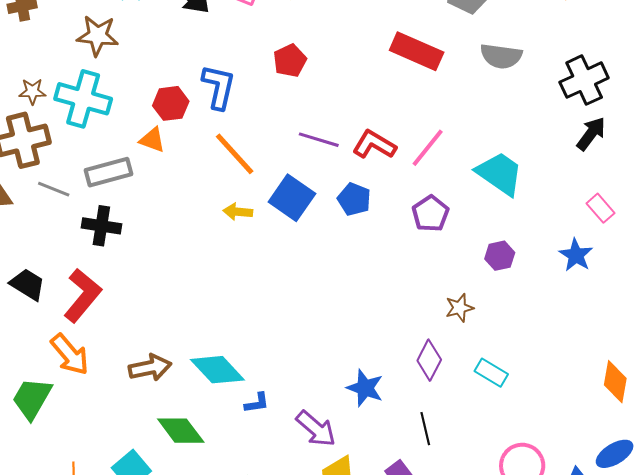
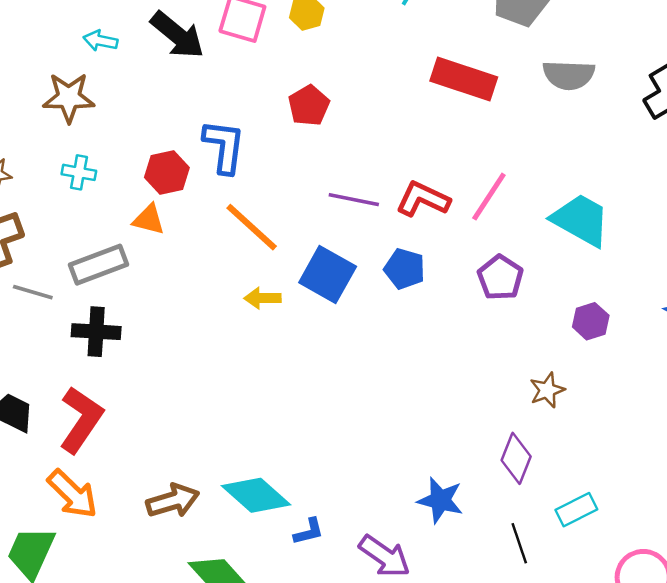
cyan cross: (83, 99) -> (79, 172), moved, size x0.5
cyan rectangle: (491, 373) -> (576, 510), moved, turned -52

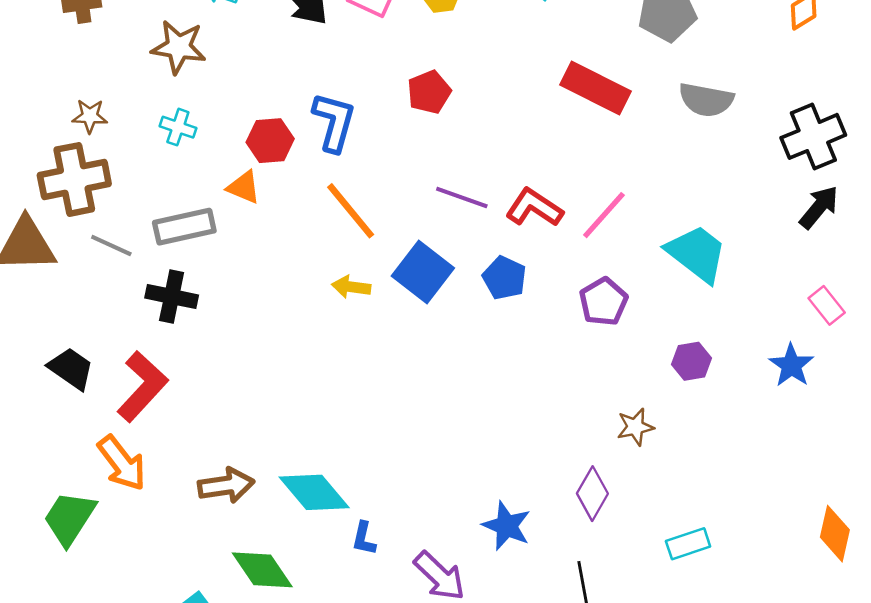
cyan rectangle: (576, 510) -> (688, 544), moved
blue L-shape: (309, 531) -> (364, 539), turned 108

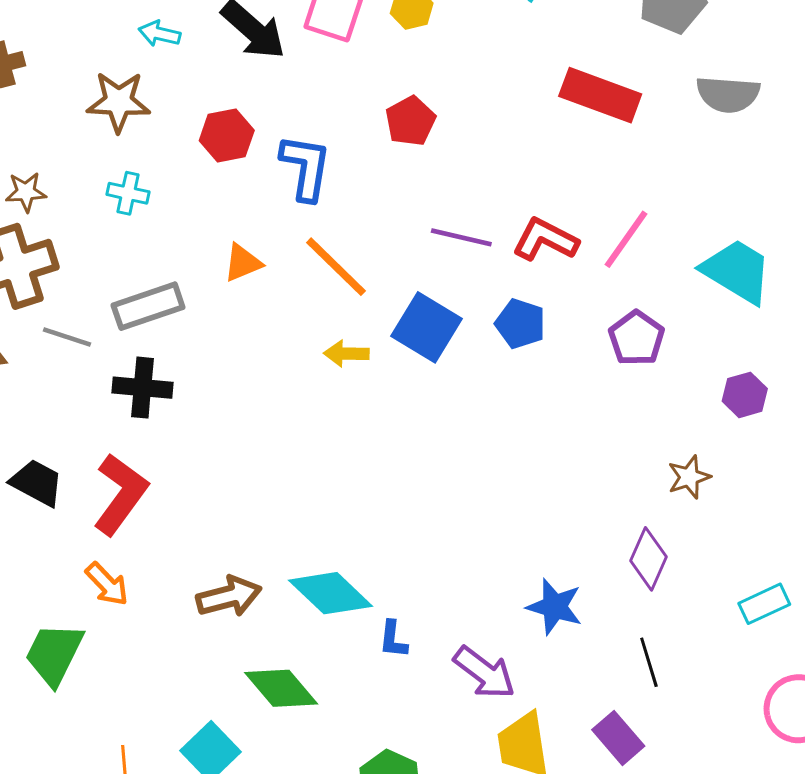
red hexagon: (270, 141) -> (227, 136), moved
orange triangle: (244, 187) -> (243, 263), moved, turned -39
orange arrow: (122, 463) -> (107, 584), size x0.7

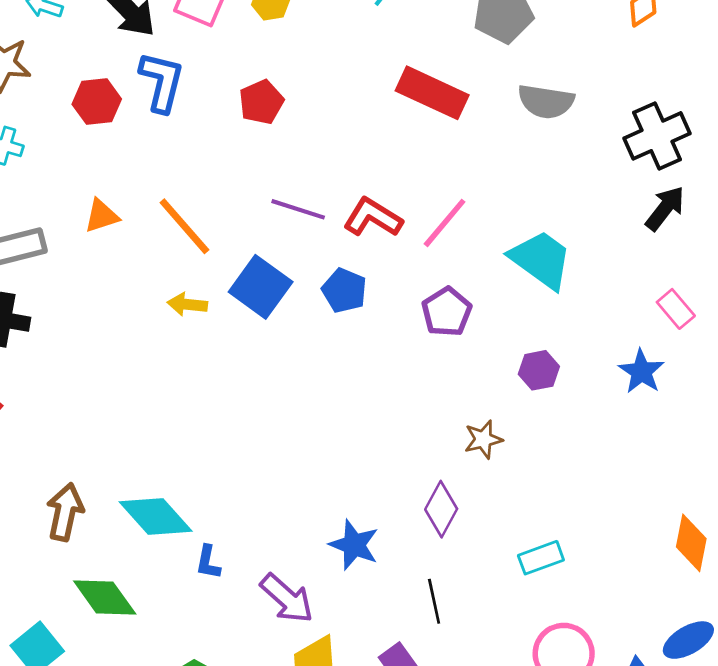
blue L-shape: (306, 167) -> (162, 82), moved
brown arrow: (229, 596) -> (65, 512), turned -68

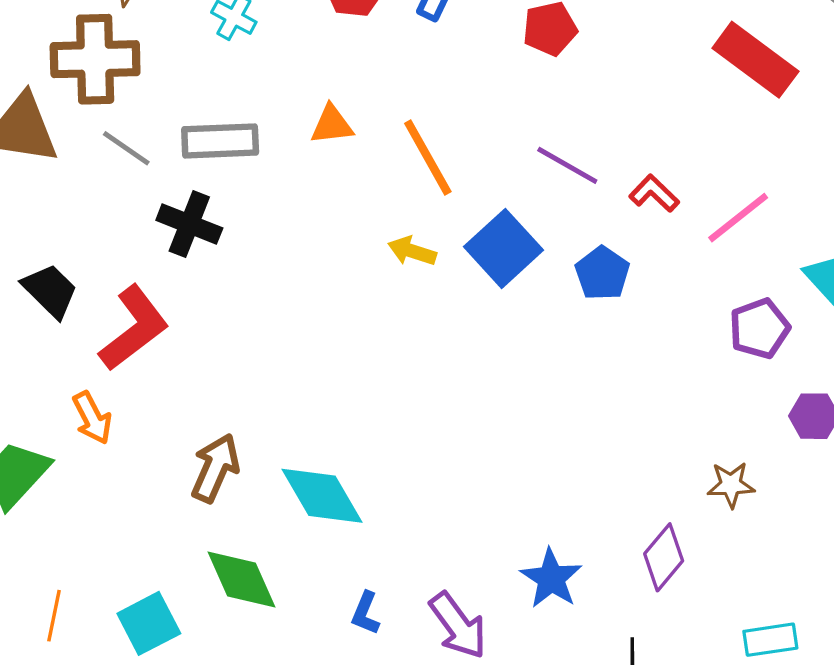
red L-shape: (373, 217) -> (654, 193), size x0.7
purple pentagon: (447, 312) -> (759, 328), moved
blue L-shape: (208, 562) -> (366, 613), moved

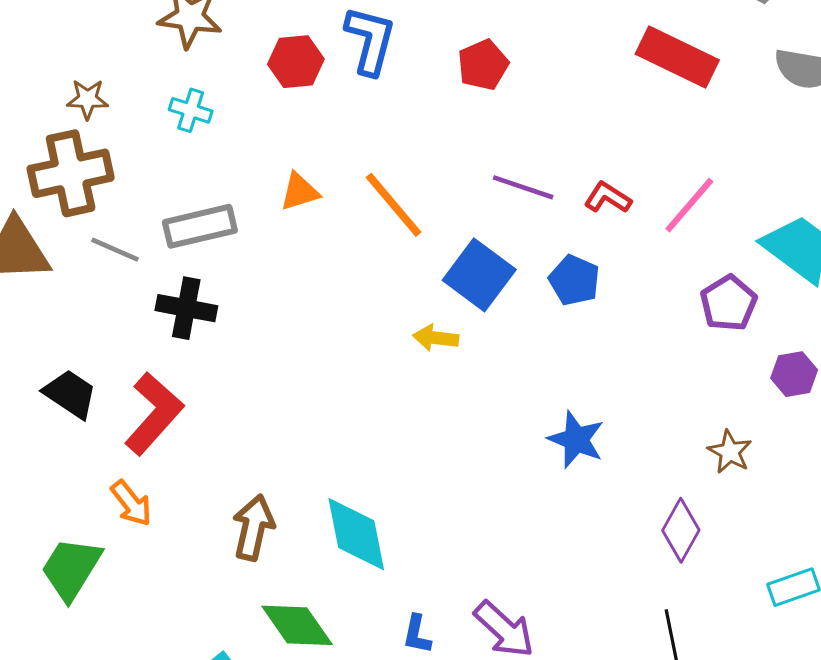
yellow arrow: (412, 251) -> (436, 338), moved
brown star: (731, 485) -> (730, 452), turned -30
cyan diamond: (322, 496) -> (356, 534), turned 30
blue star: (551, 578) -> (576, 440), moved

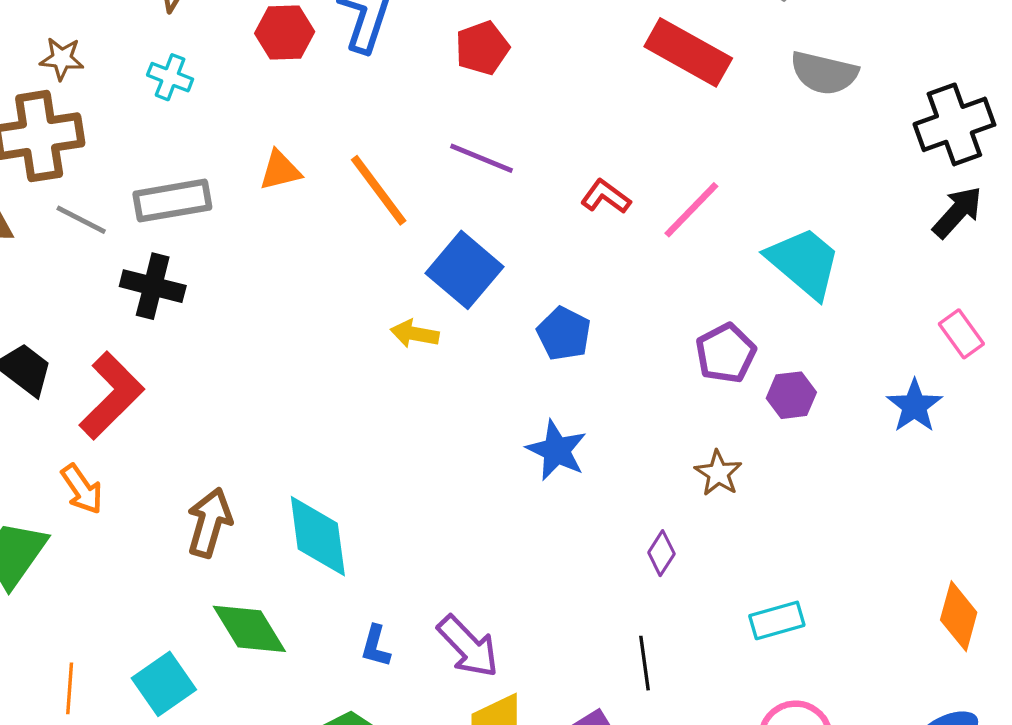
purple line: (523, 187) -> (482, 158), moved
blue pentagon: (574, 280) -> (564, 334), moved
purple pentagon: (728, 303) -> (726, 353), moved
purple diamond: (681, 530) -> (661, 553), size x0.7

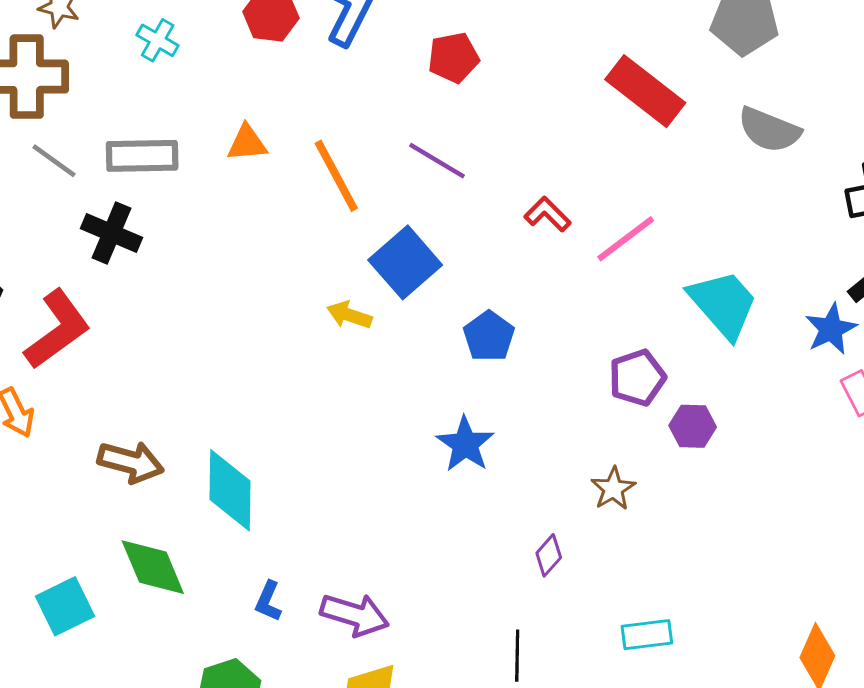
blue star: (914, 406) -> (831, 329), moved
brown arrow: (209, 523) -> (131, 462), turned 80
purple arrow: (468, 646) -> (355, 615), turned -38

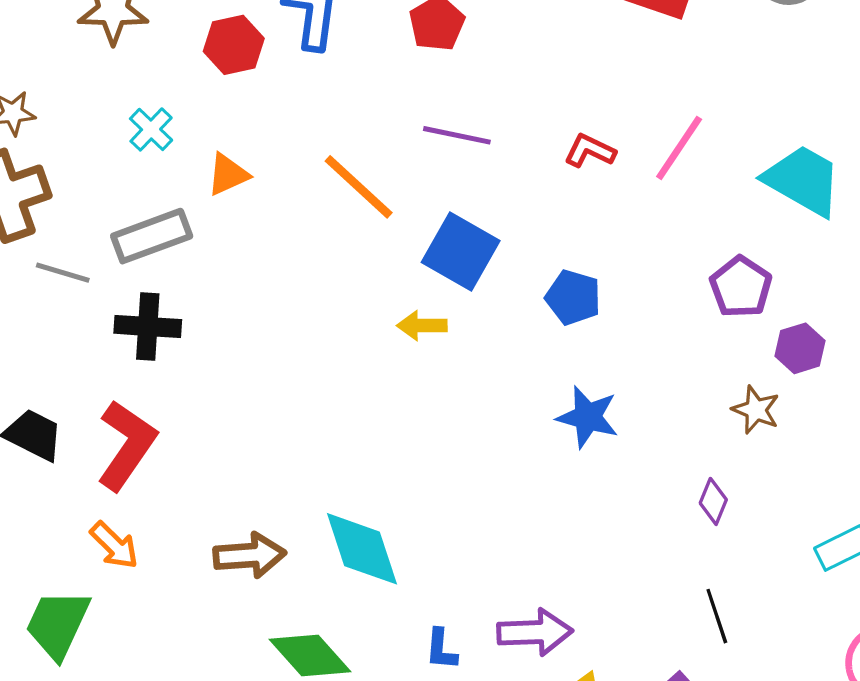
cyan cross: (158, 40) -> (151, 129), moved, turned 33
orange triangle: (247, 143) -> (228, 174), moved
purple hexagon: (693, 426) -> (800, 348), moved

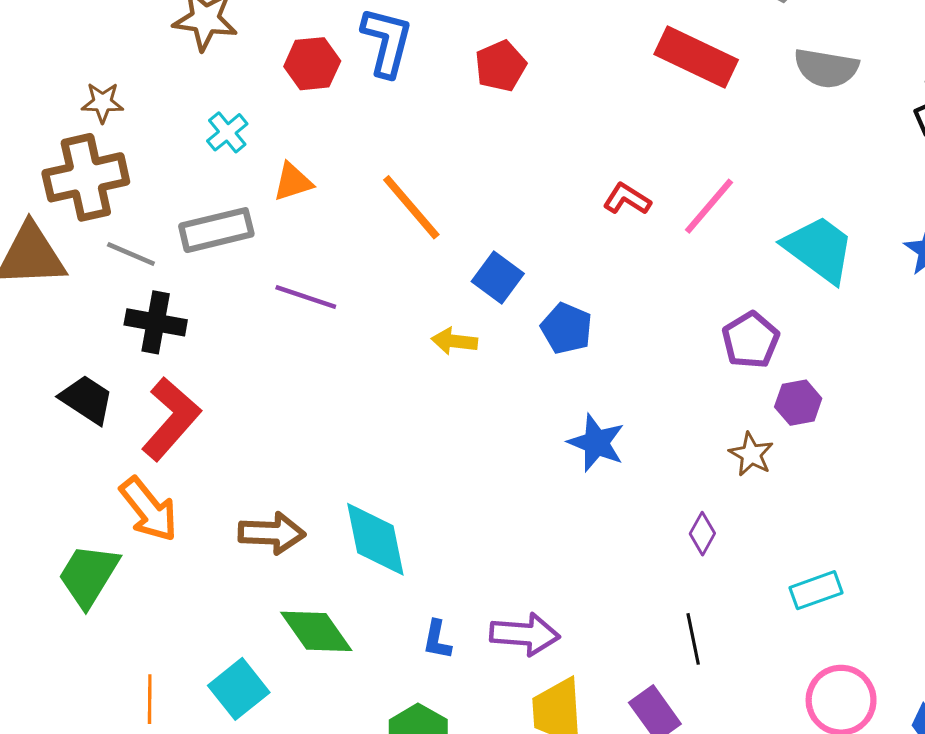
purple line: (457, 135) -> (306, 297), moved
blue square: (461, 251) -> (498, 277), size x0.7
blue pentagon: (573, 297) -> (566, 328), moved
black cross: (148, 326) -> (156, 322), moved
orange arrow: (114, 545) -> (149, 509), size x1.4

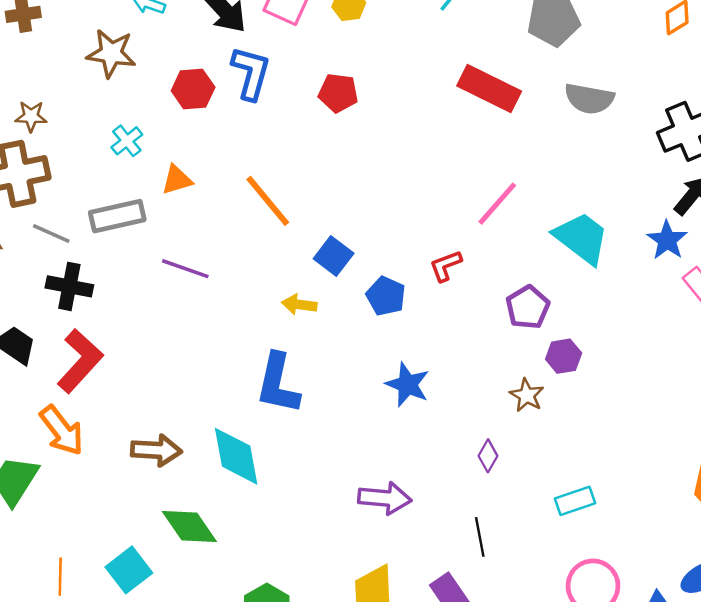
red pentagon: (501, 66) -> (338, 93), turned 30
red L-shape: (627, 199) -> (446, 266), moved, turned -54
purple arrow: (525, 634) -> (385, 498), moved
blue L-shape: (437, 640) -> (278, 384), moved, size x2.0

